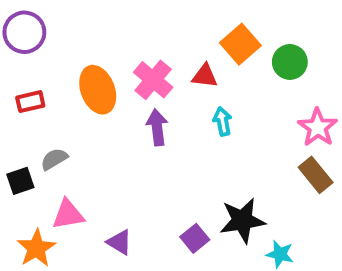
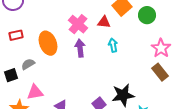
orange ellipse: (98, 90) -> (48, 43), moved

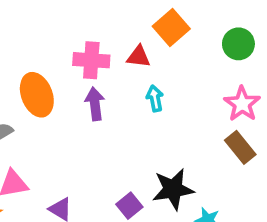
green circle: (147, 15) -> (238, 44), moved
pink cross: (78, 24) -> (91, 60), turned -36

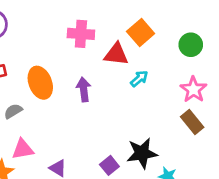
red triangle: (139, 57) -> (116, 54), size x1.4
pink cross: (91, 60) -> (81, 34), moved
cyan arrow: (155, 98) -> (139, 79), moved, turned 60

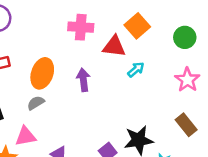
orange ellipse: (40, 83) -> (42, 73), turned 40
gray semicircle: (13, 111) -> (36, 103), moved
brown rectangle: (192, 122) -> (186, 125), moved

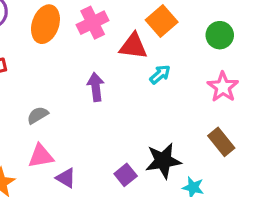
pink cross: (81, 27) -> (93, 23), turned -30
orange ellipse: (42, 73) -> (45, 24), moved
pink triangle: (26, 136) -> (41, 156), moved

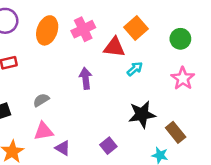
brown rectangle: (221, 142) -> (176, 132), moved
black star: (163, 161) -> (142, 114), moved

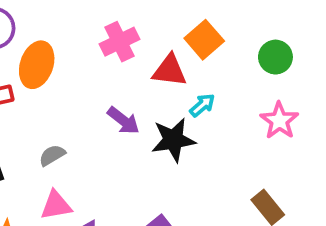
orange ellipse: (47, 30) -> (37, 65), moved
purple arrow: (86, 78) -> (123, 121), turned 135
black star: (142, 114) -> (173, 140), moved

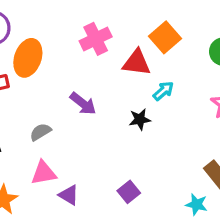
purple arrow: (123, 121) -> (83, 104), moved
black star: (173, 140) -> (140, 119), size x0.6

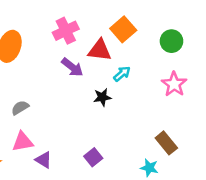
purple arrow: (83, 104) -> (72, 67), moved

